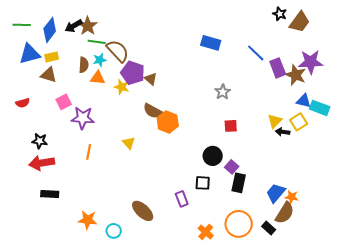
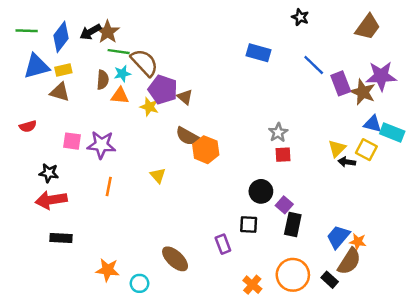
black star: (280, 14) -> (300, 17), moved
gray star: (223, 92) -> (278, 132), moved
pink square: (64, 102) -> (72, 141), moved, turned 35
yellow square: (299, 122) -> (366, 150), turned -30

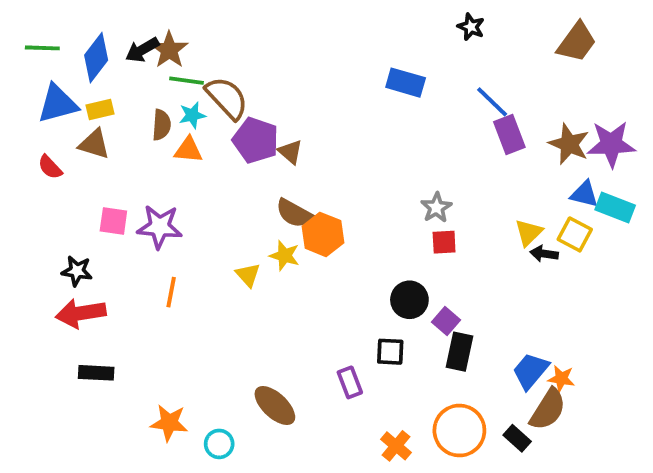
purple star: (381, 76) -> (611, 144), moved
purple rectangle: (341, 83) -> (509, 134), moved
yellow star: (149, 107) -> (284, 256), moved
red semicircle: (28, 126) -> (50, 167), moved, turned 63

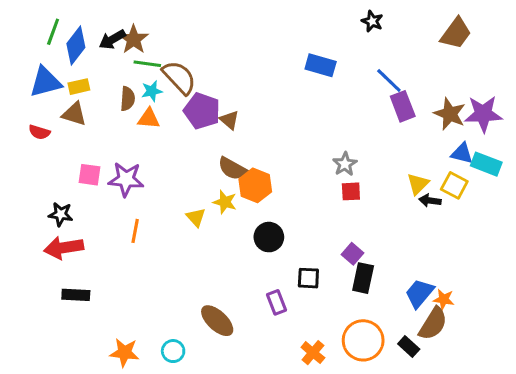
green line: (42, 48) -> (53, 32), moved, turned -72
red semicircle: (50, 167) -> (39, 132), turned -30
black circle: (409, 300) -> (269, 237), moved
orange star: (169, 423) -> (124, 353), moved

